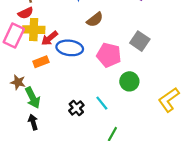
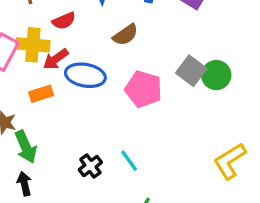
red semicircle: (26, 13) -> (64, 21), moved
green circle: (129, 81) -> (216, 75), moved

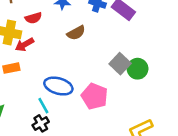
blue ellipse: (85, 75) -> (58, 86), moved
pink pentagon: (144, 89) -> (95, 96), moved
cyan line: (129, 161) -> (43, 106), moved

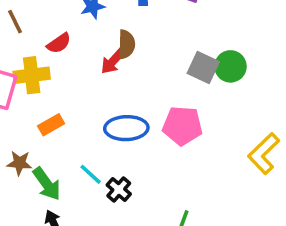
brown semicircle: (76, 33) -> (126, 44), turned -42
red arrow: (25, 45) -> (113, 61), moved
cyan line: (43, 106) -> (91, 174), moved

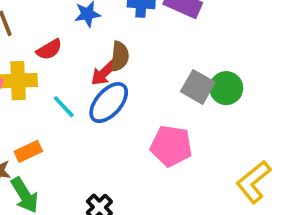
orange rectangle: (51, 125) -> (28, 151), moved
blue ellipse: (126, 128) -> (109, 103), moved, turned -51
cyan line: (91, 174) -> (64, 107), moved

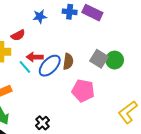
brown semicircle: (120, 56) -> (68, 62), moved
red arrow: (104, 73) -> (35, 57), moved, turned 42

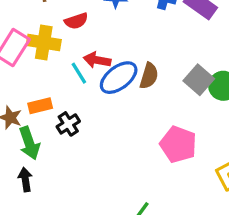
pink pentagon: (83, 91) -> (178, 144), moved
black cross: (42, 123) -> (68, 124), moved

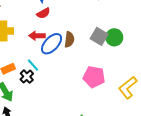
red semicircle: (76, 21) -> (43, 13), moved
cyan line: (79, 73) -> (33, 65), moved

